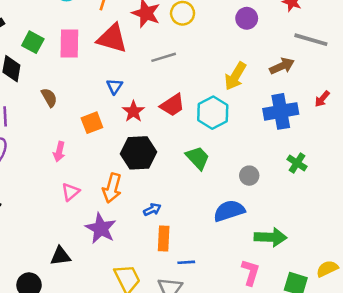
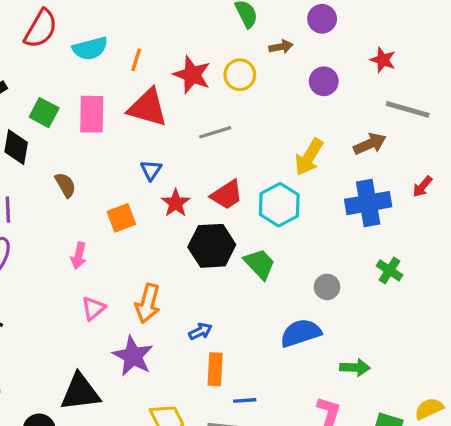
black hexagon: (138, 153) -> (212, 246), moved
green arrow: (271, 237) -> (355, 368), size x0.7
black triangle: (60, 256) -> (80, 392), size x1.5

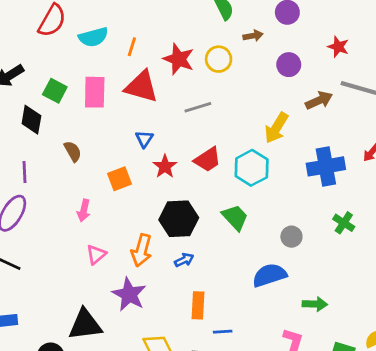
brown arrow: (370, 144) -> (319, 100), moved
black hexagon: (212, 246) -> (179, 219), moved
blue arrow: (200, 331) -> (184, 260), moved

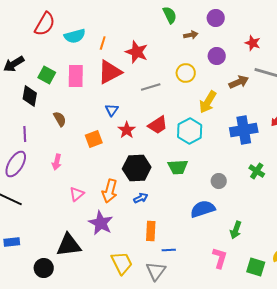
yellow circle: (219, 59) -> (186, 73), moved
red triangle: (142, 87) -> (110, 72), turned -44
pink arrow: (84, 210) -> (57, 162), moved
green trapezoid: (235, 217) -> (178, 167), turned 130
green arrow: (315, 304) -> (236, 230), turned 108

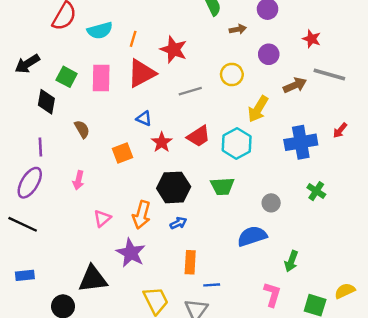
blue triangle: (112, 110) -> (144, 118), turned -40

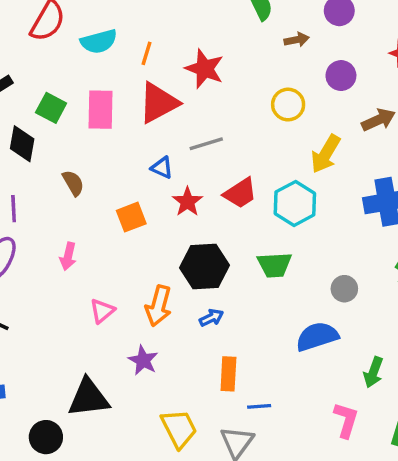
gray line: (190, 91) -> (206, 144), moved
purple star: (131, 253) -> (143, 360), size x0.7

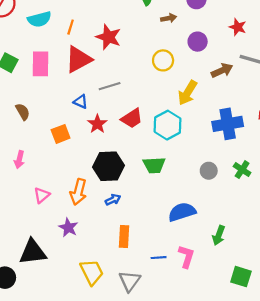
gray circle: (344, 289) -> (209, 171), moved
blue line: (259, 406) -> (159, 258), moved
pink L-shape: (346, 420) -> (186, 256), moved

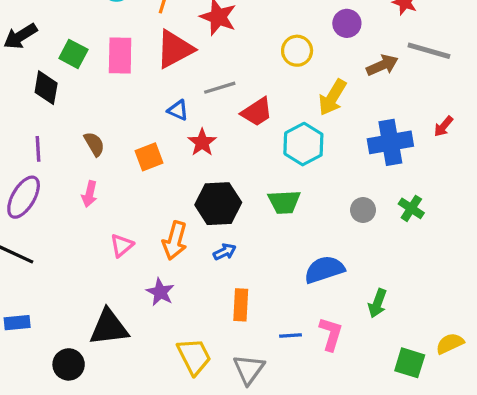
brown semicircle: (23, 112) -> (94, 144), moved
red trapezoid: (132, 118) -> (257, 112), moved

